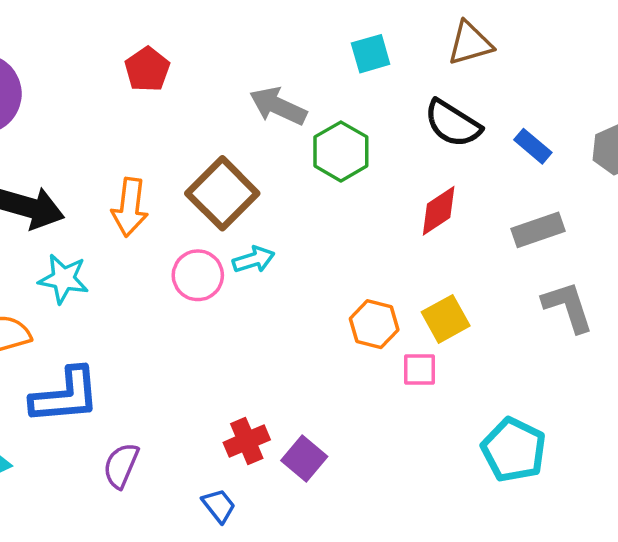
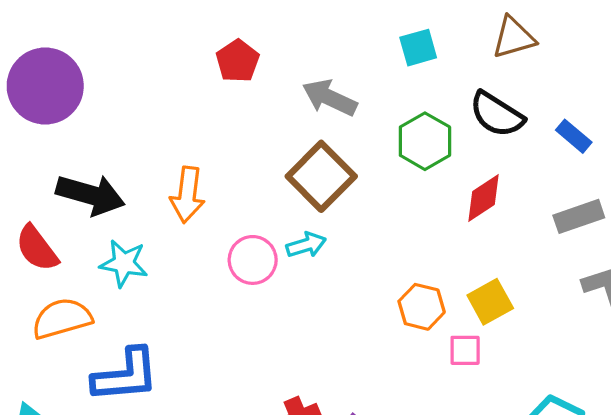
red pentagon: (147, 69) -> (238, 61), moved
green hexagon: (341, 151) -> (425, 141), moved
brown square: (222, 193) -> (321, 176), moved

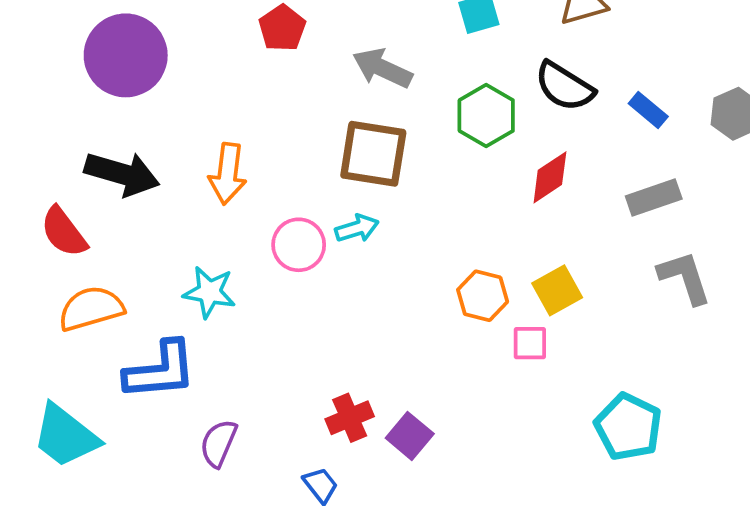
purple circle: (45, 86) -> (126, 55), moved
brown square: (321, 176) -> (373, 154), turned -36
cyan star: (124, 263) -> (209, 292), moved

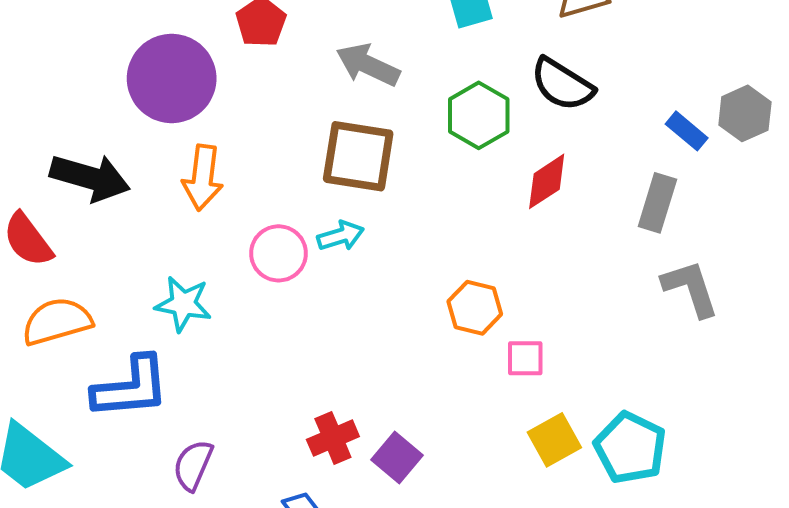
purple circle: (126, 55) -> (172, 78), moved
blue rectangle: (648, 110) -> (687, 131), moved
gray rectangle: (654, 197) -> (657, 203), turned -54
yellow square: (557, 290) -> (554, 440), moved

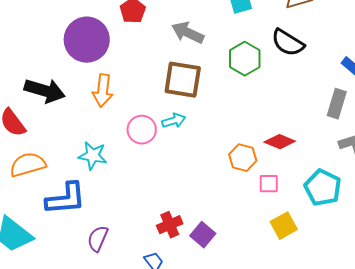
red diamond: (547, 181) -> (280, 142), moved, turned 56
cyan pentagon: (630, 448) -> (323, 188), moved

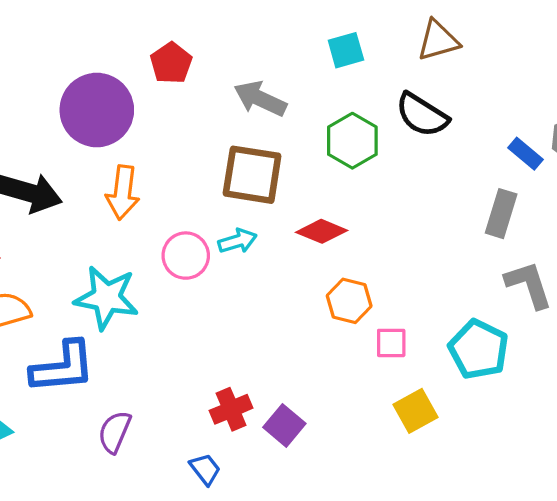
red diamond: (280, 142) -> (322, 231), moved
cyan star: (93, 156) -> (106, 298), size x1.4

